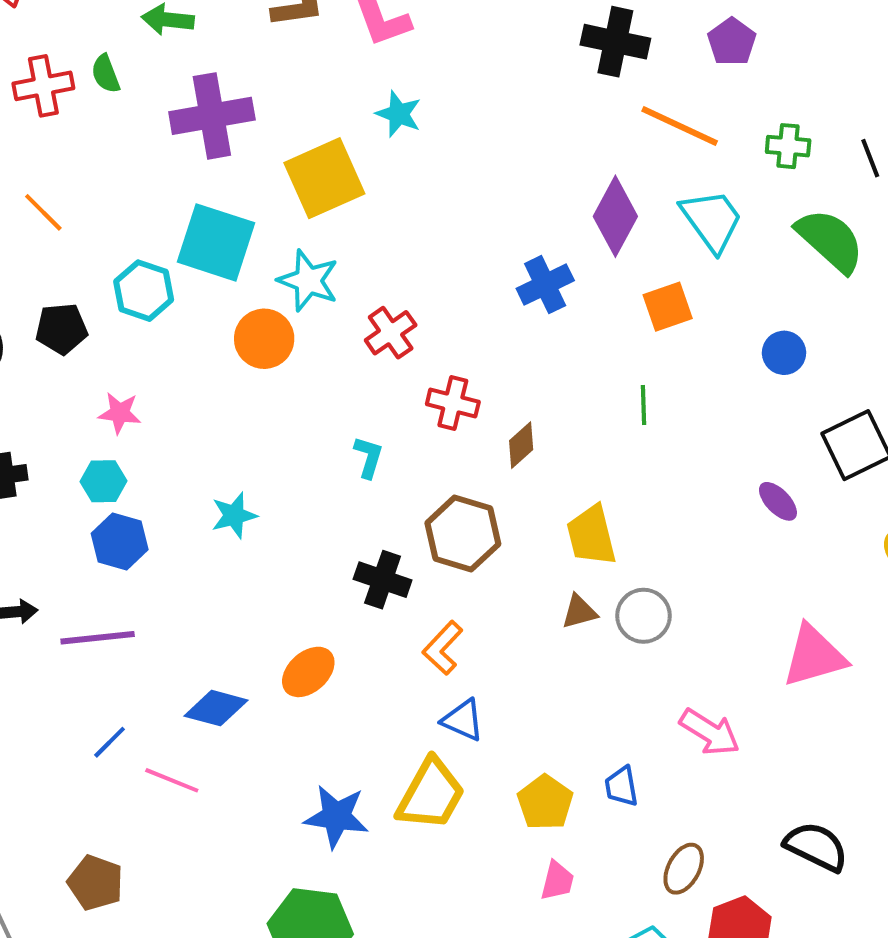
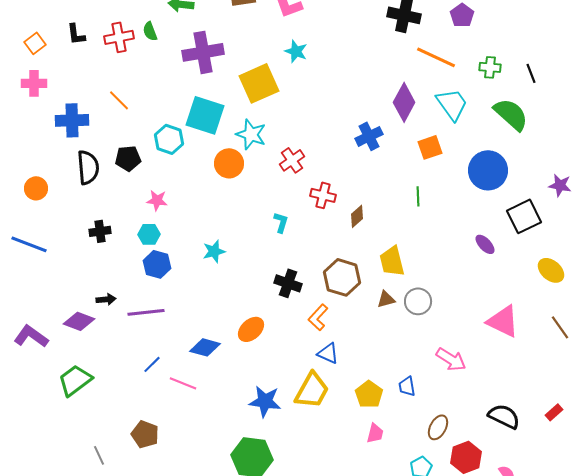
blue circle: (784, 353) -> (488, 170), size x1.8
brown hexagon: (463, 533) -> (342, 277), moved
pink triangle: (814, 656) -> (503, 321), turned 42

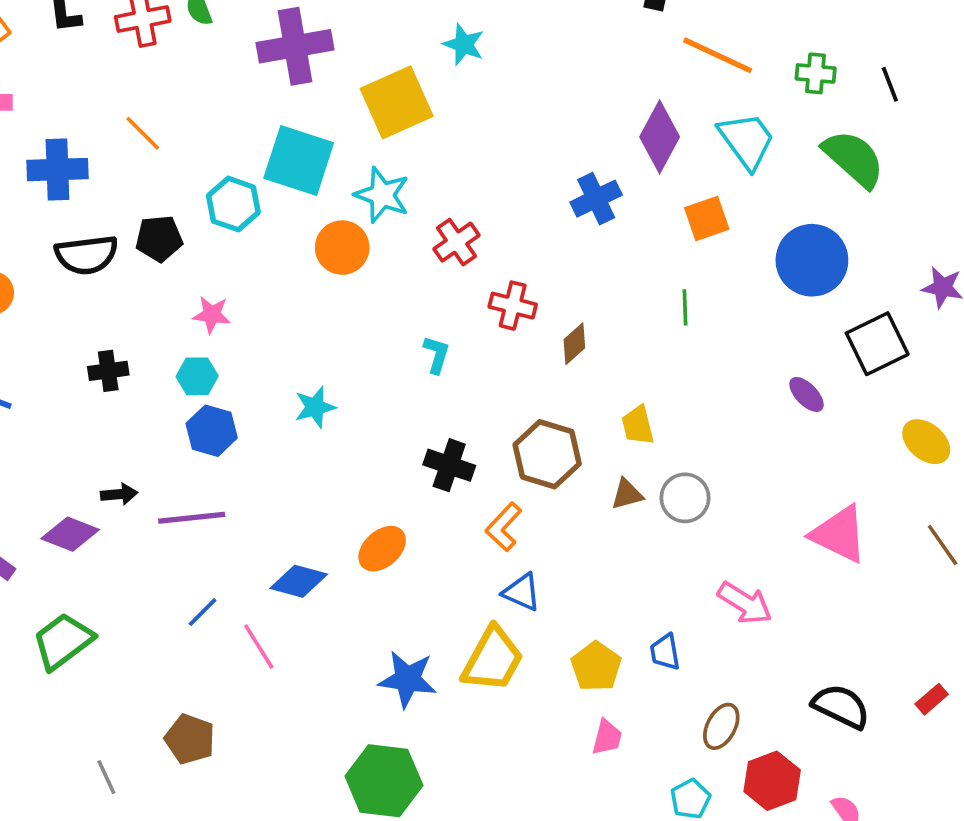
black semicircle: (88, 167) -> (86, 255), turned 88
yellow trapezoid: (392, 261) -> (638, 425), size x0.7
pink line: (183, 383) -> (259, 647), turned 36

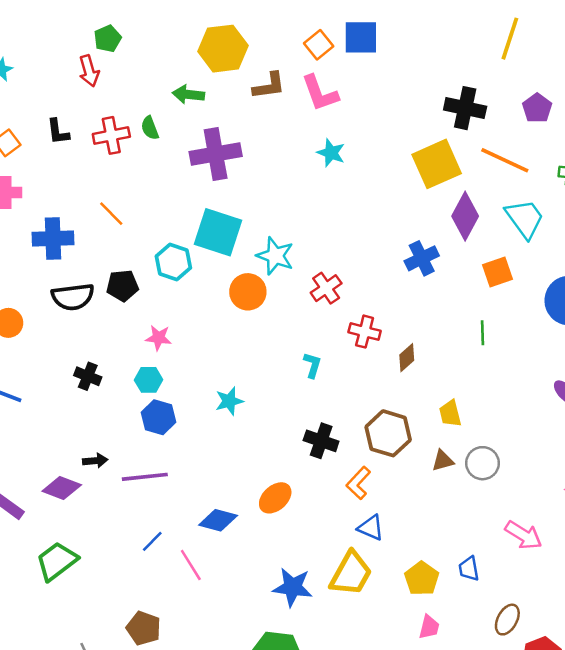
yellow square: (397, 102) -> (437, 164), moved
black cross: (108, 371) -> (88, 376), turned 30

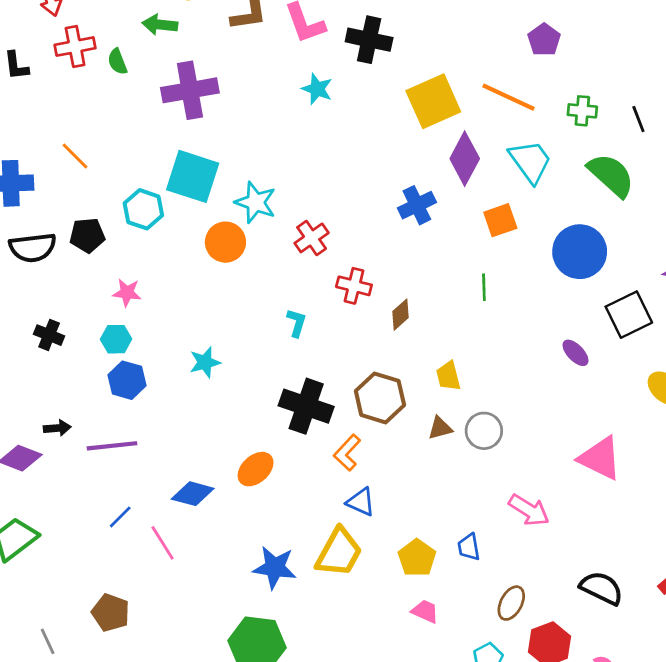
black cross: (465, 108) -> (369, 40), moved
red cross: (111, 135) -> (75, 47), moved
black cross: (321, 441) -> (306, 406), size x1.4
pink trapezoid: (429, 627) -> (425, 611), turned -80

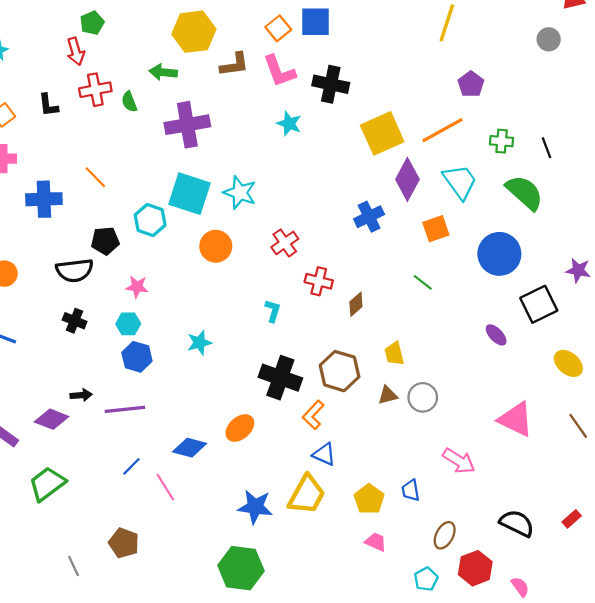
orange line: (509, 97) -> (442, 130), turned -54
cyan star: (256, 202) -> (240, 193), moved
black semicircle: (33, 248) -> (75, 270), moved
green line: (484, 287) -> (423, 282), turned -50

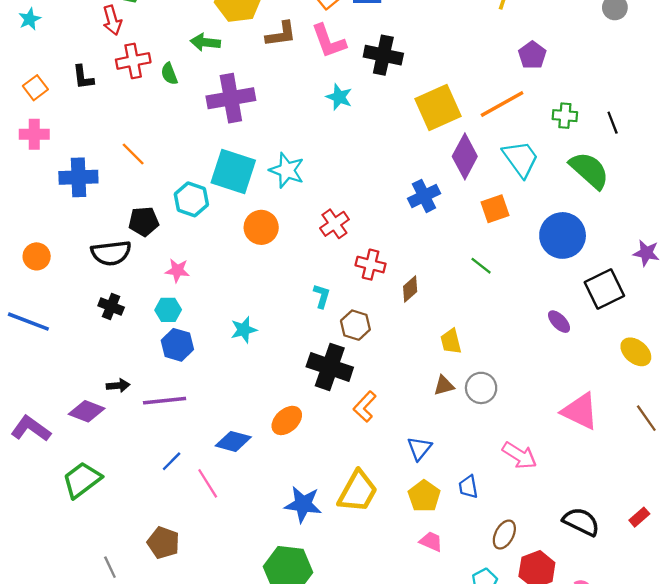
brown hexagon: (340, 371) -> (355, 325), moved, size x0.7
blue triangle: (324, 454) -> (419, 448), moved, turned 45

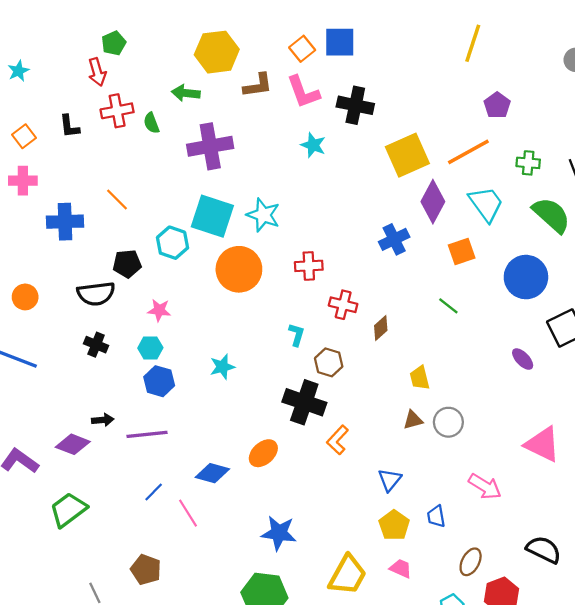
red cross: (334, 224) -> (309, 266), turned 32
orange circle: (261, 227) -> (239, 269), size x1.4
yellow trapezoid: (358, 491) -> (348, 575), moved

